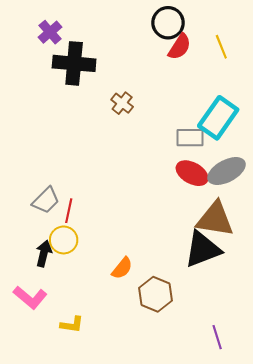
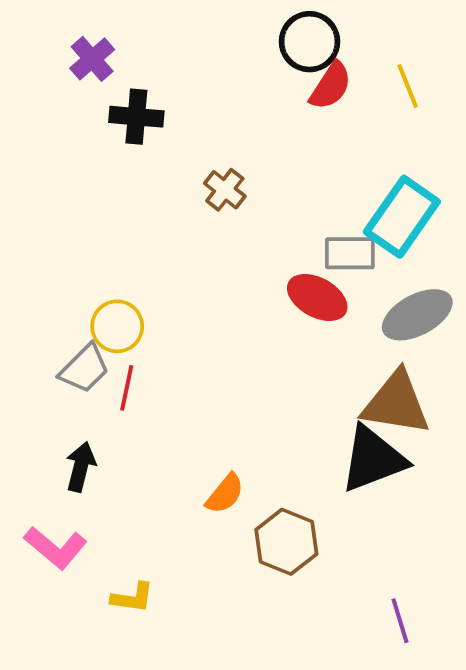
black cross: (74, 63) -> (136, 117), size x0.7
red ellipse: (192, 173) -> (317, 297), moved
yellow circle: (64, 240) -> (117, 326), moved

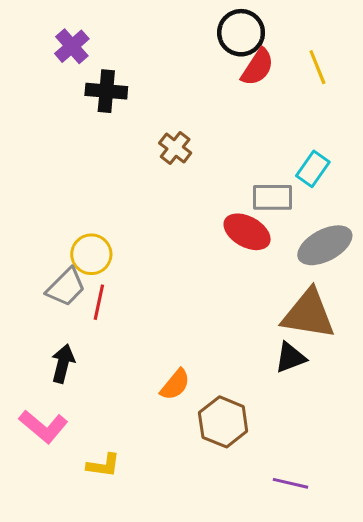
cyan rectangle: (402, 217) -> (313, 169), size x0.6
black triangle: (373, 459) -> (290, 358), size x0.6
purple line: (400, 621) -> (290, 483), moved, turned -60

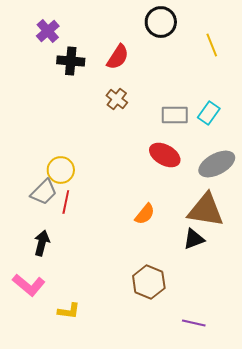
red semicircle: (258, 67) -> (118, 57), moved
gray rectangle: (272, 197) -> (175, 115), moved
orange semicircle: (175, 385) -> (145, 214), moved

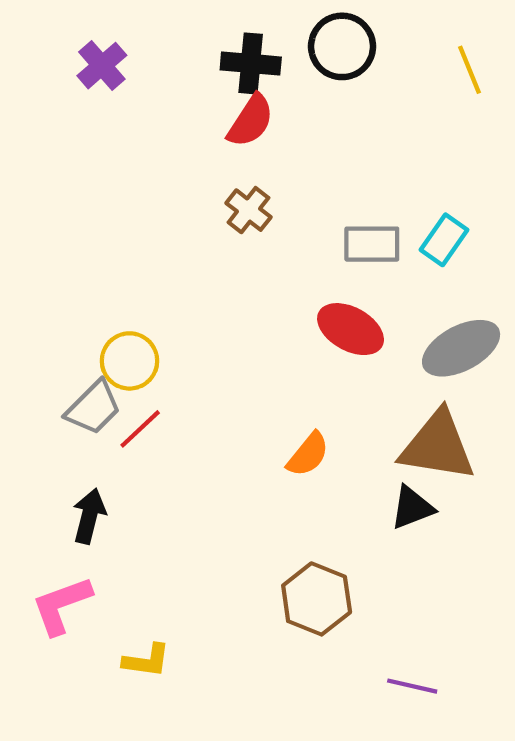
yellow line: (212, 45) -> (470, 70), moved
black cross: (71, 61) -> (251, 63), moved
red line: (66, 202) -> (140, 429), turned 35
pink L-shape: (29, 285) -> (62, 605), turned 120

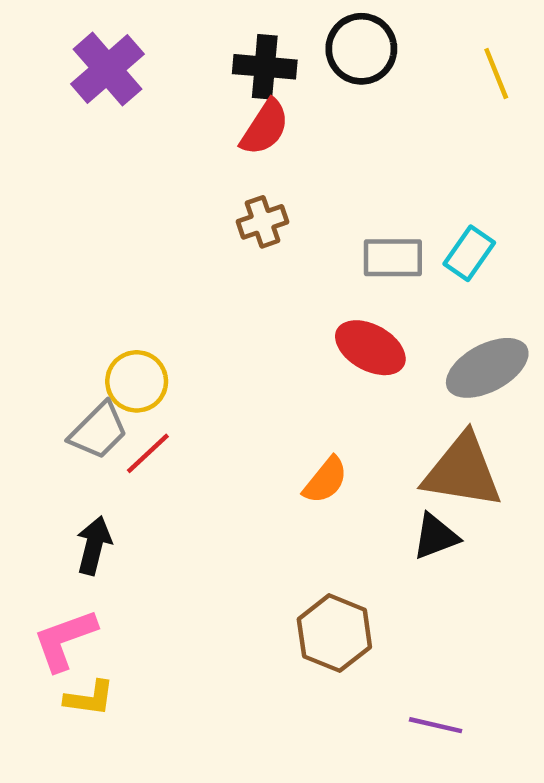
purple cross: (102, 66) -> (107, 69), size x1.4
brown cross: (249, 210) -> (262, 222), turned 33
yellow L-shape: (147, 661) -> (89, 698), moved

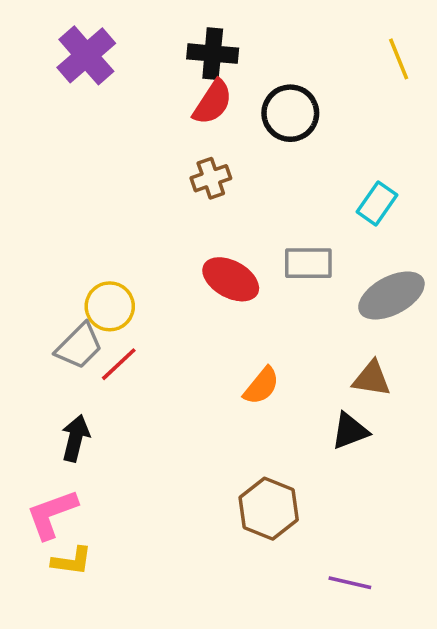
black circle: (361, 49) -> (290, 113), moved
gray rectangle: (393, 258) -> (308, 263), moved
red ellipse: (370, 348) -> (231, 279), moved
brown triangle: (462, 471) -> (372, 379), size x0.6

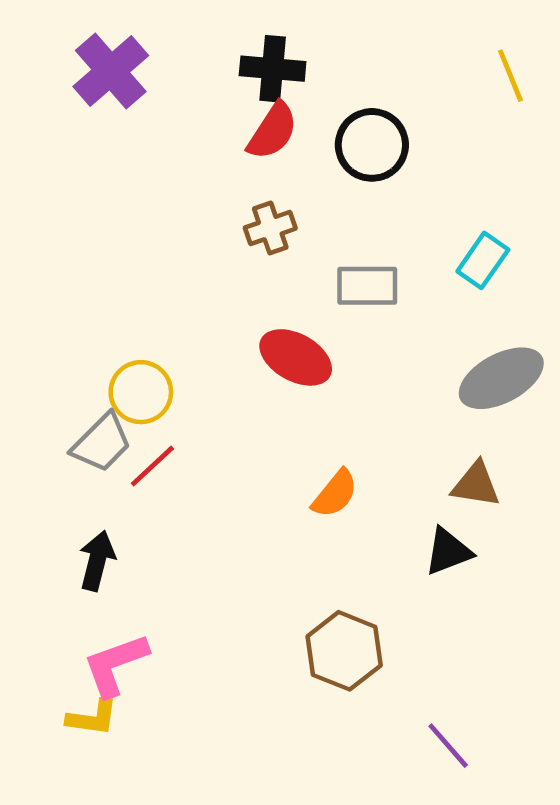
gray rectangle: (308, 263) -> (367, 286), moved
pink L-shape: (52, 514) -> (115, 665), moved
purple line: (350, 583) -> (448, 746), turned 36

